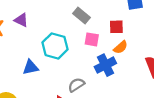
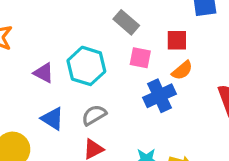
purple triangle: (21, 20) -> (44, 73), moved
blue triangle: (31, 67) -> (52, 119), moved, turned 42
gray semicircle: (76, 85) -> (94, 115), moved

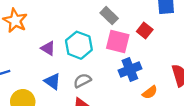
red square: (177, 40) -> (145, 31), turned 35
pink square: (140, 58) -> (118, 42), size x1.5
orange semicircle: (182, 70) -> (150, 92), moved

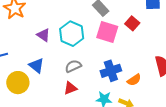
blue cross: (130, 69) -> (111, 71), moved
blue triangle: (52, 81) -> (36, 66), moved

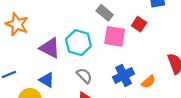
purple triangle: (43, 35) -> (50, 48), size x1.5
gray semicircle: (73, 66) -> (84, 76), turned 77

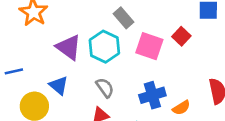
gray rectangle: (105, 13) -> (123, 18), moved

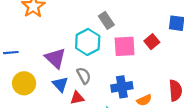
pink square: (149, 46) -> (125, 46), turned -30
purple triangle: (69, 47) -> (55, 58), moved
blue triangle: (59, 85) -> (60, 84), moved

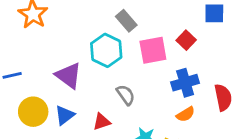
gray semicircle: (84, 76) -> (126, 95), moved
blue triangle: (60, 84) -> (65, 115), moved, turned 42
blue cross: (122, 87) -> (185, 83), moved

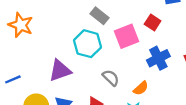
purple triangle: (68, 76) -> (60, 71), turned -45
orange semicircle: (186, 114) -> (141, 88), moved

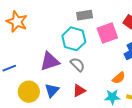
gray rectangle: (100, 16) -> (85, 15), turned -49
gray semicircle: (111, 78) -> (77, 65), moved

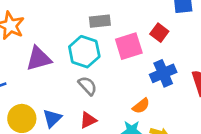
purple triangle: (50, 61) -> (39, 59), moved

